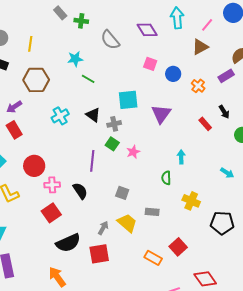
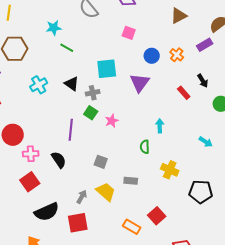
blue circle: (173, 74) -> (152, 56), moved

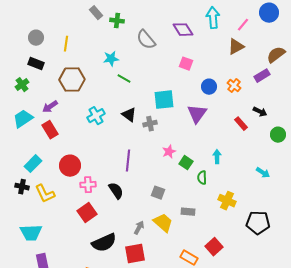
black arrow: (203, 81) -> (260, 112), turned -32
green square: (91, 113) -> (186, 163), moved

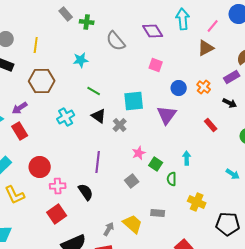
green line: (124, 79) -> (94, 91), moved
black arrow: (260, 112) -> (230, 103), moved
gray cross: (150, 124) -> (120, 125), turned -32
gray square: (158, 193) -> (132, 181), moved, turned 32

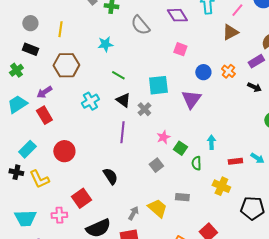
red rectangle: (211, 125) -> (235, 161), moved, turned -56
purple line: (98, 162) -> (122, 132), moved
pink cross: (58, 186) -> (59, 215), moved

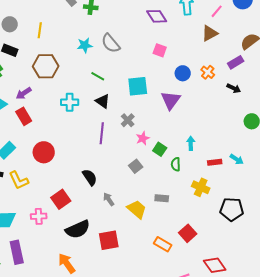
gray semicircle: (140, 25) -> (111, 43), moved
cyan cross: (90, 101) -> (70, 102), turned 30
gray cross: (144, 109) -> (128, 120), moved
gray arrow: (133, 213) -> (109, 199), moved, turned -64

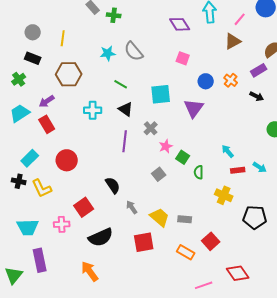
cyan arrow: (191, 143) -> (228, 151), moved, turned -40
gray rectangle: (162, 198) -> (185, 219), moved
red square: (109, 240) -> (144, 242), moved

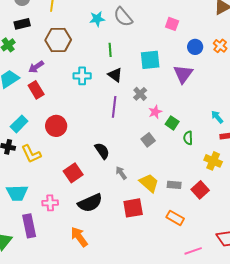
black rectangle: (33, 58) -> (22, 24), turned -35
green line: (121, 84) -> (110, 50), turned 56
pink cross: (62, 224) -> (50, 203), moved
red square: (211, 241) -> (200, 190), moved

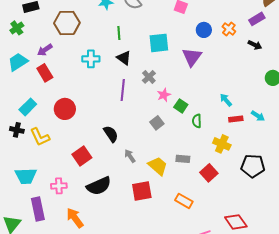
gray rectangle: (174, 185) -> (183, 159), moved
orange arrow: (79, 237) -> (75, 218), moved

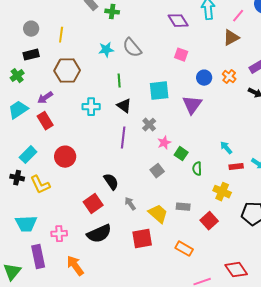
red square: (82, 156) -> (93, 204), moved

